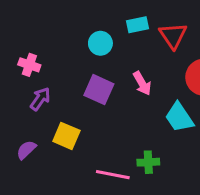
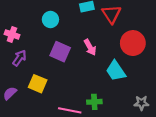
cyan circle: (100, 43) -> (50, 19), moved

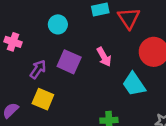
purple arrow: (19, 58) -> (38, 69), moved

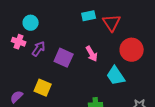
cyan circle: (58, 24) -> (31, 23), moved
purple arrow: (38, 69) -> (39, 49), moved

